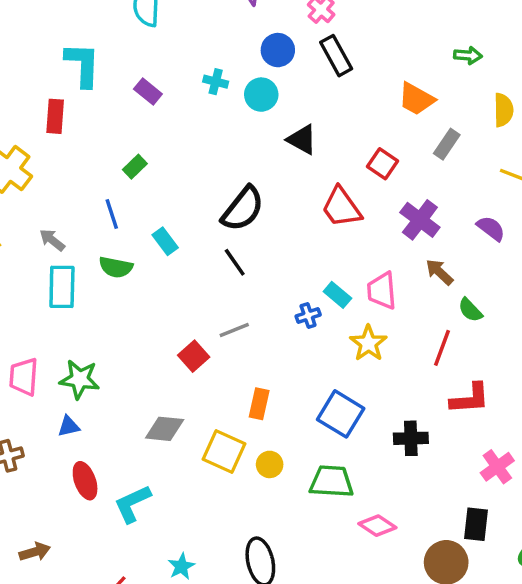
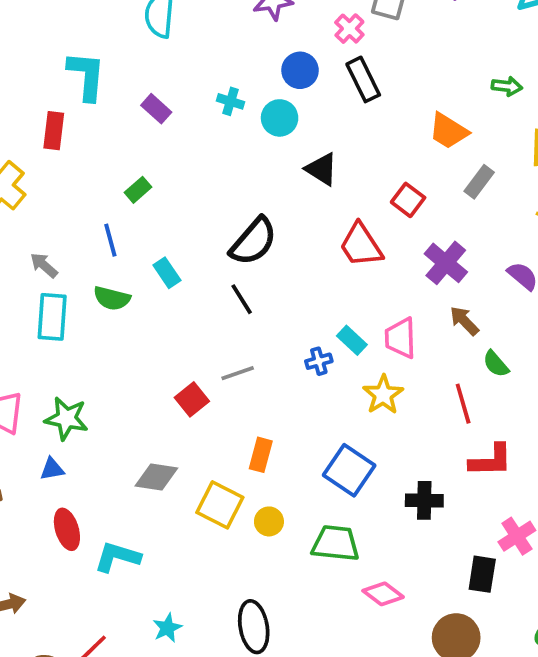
red line: (442, 348) -> (463, 404), turned -39
cyan L-shape: (132, 504) -> (117, 557), turned 39
black rectangle: (476, 524) -> (482, 574), moved

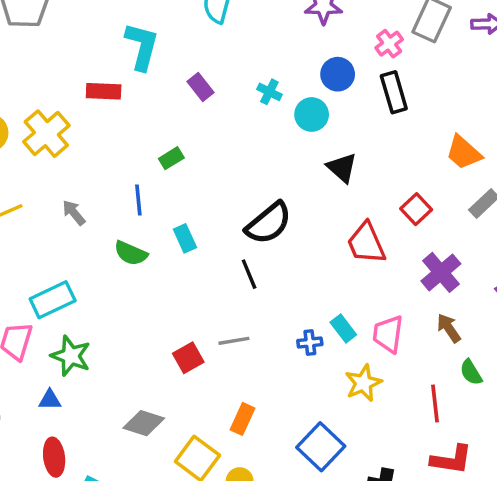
red rectangle: (54, 131) -> (104, 91), turned 76
cyan rectangle: (52, 317) -> (53, 300), moved, turned 51

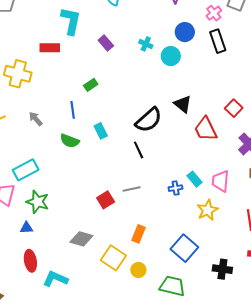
yellow cross: (46, 134) -> (18, 74), turned -32
black triangle: (342, 168) -> (183, 104), moved

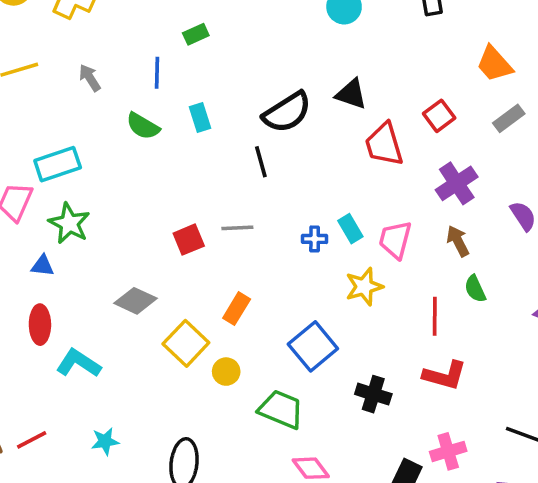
black triangle: (183, 104) -> (351, 94), turned -30

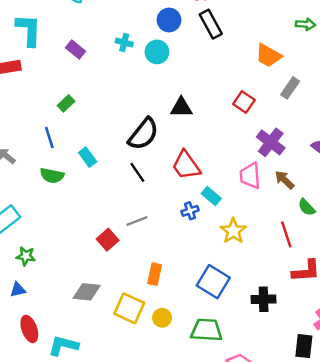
red trapezoid: (384, 144) -> (186, 165), moved
green star: (69, 223) -> (26, 256), size x0.7
pink trapezoid: (395, 240) -> (250, 176), moved

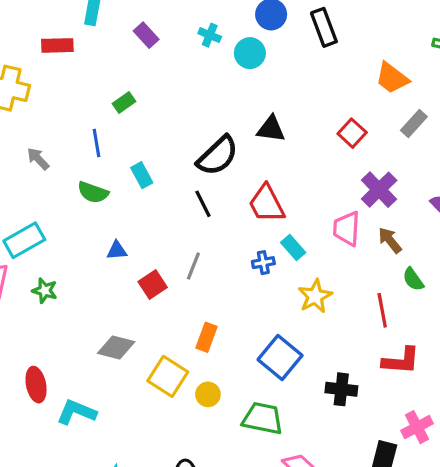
gray line: (137, 221) -> (193, 266), turned -55
blue triangle: (18, 290) -> (117, 251), moved

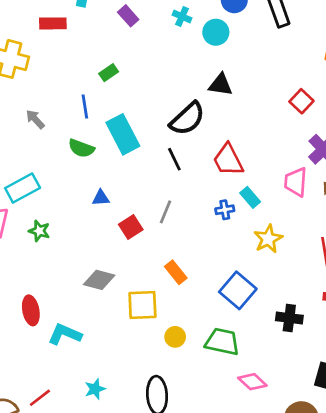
black triangle: (271, 129) -> (221, 85), moved
cyan rectangle: (142, 175) -> (123, 134), size x1.8
orange rectangle: (206, 337) -> (176, 272), turned -60
yellow square: (168, 376) -> (142, 305), turned -36
yellow circle: (208, 394) -> (175, 337), moved

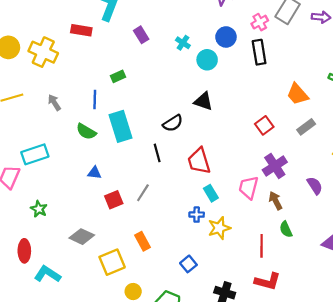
black semicircle: (187, 119) -> (173, 123), size x0.7
blue cross: (225, 210) -> (197, 215), moved
green star: (39, 231) -> (39, 209), moved
blue square: (238, 290) -> (188, 264), size x0.6
yellow square: (142, 305) -> (112, 262), turned -30

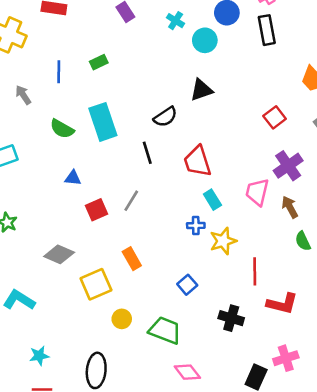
blue line: (95, 99) -> (59, 72), moved
black triangle: (203, 101) -> (201, 90), turned -36
red line: (262, 246) -> (255, 271), moved

